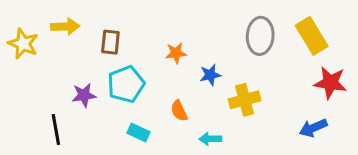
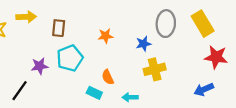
blue star: (210, 75) -> (143, 44), moved
black line: (56, 129) -> (20, 91), turned 45
cyan rectangle: (139, 133) -> (94, 93), moved

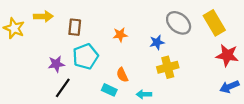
gray ellipse: (166, 24) -> (179, 23), turned -55
blue arrow: (204, 89) -> (229, 87), moved
black line: (20, 91) -> (63, 88), moved

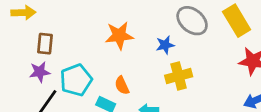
brown rectangle: (75, 27) -> (45, 44), moved
orange star: (120, 35) -> (119, 36), size x1.5
cyan pentagon: (85, 56) -> (76, 80), moved

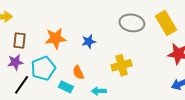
gray ellipse: (192, 21) -> (132, 23), turned -30
orange star: (119, 36) -> (56, 38), moved
blue star: (165, 45) -> (89, 41), moved

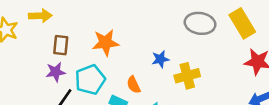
blue star: (89, 41) -> (160, 59), moved

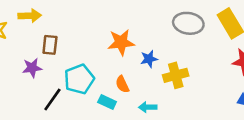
orange star: (105, 43) -> (121, 42), moved
purple star: (56, 72) -> (32, 68), moved

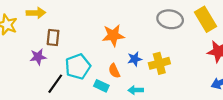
blue star: (149, 59) -> (135, 59), moved

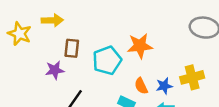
blue star: (135, 59) -> (164, 86), moved
cyan pentagon: (78, 67) -> (107, 60), moved

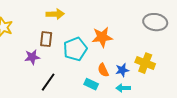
yellow arrow: (52, 20) -> (55, 14), moved
yellow cross: (192, 77) -> (145, 63), turned 36

